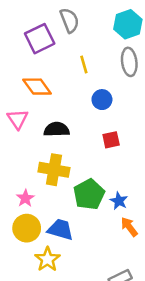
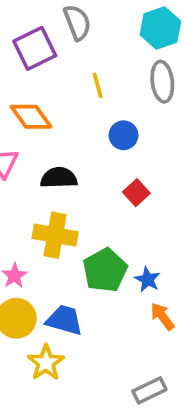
red square: (111, 140) -> (136, 193), turned -30

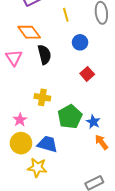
black semicircle: (59, 178) -> (44, 55), moved, turned 78
yellow cross: (55, 235) -> (42, 97), size x0.7
yellow star: (46, 363) -> (37, 168), turned -30

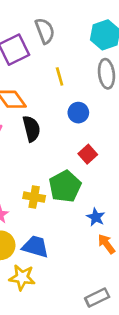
yellow cross: (42, 97) -> (34, 197), moved
green pentagon: (70, 117) -> (65, 186), moved

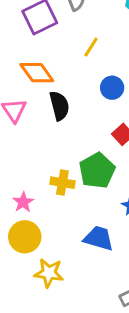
yellow line: (60, 76) -> (91, 47), turned 48
blue trapezoid: (35, 247) -> (99, 238), moved

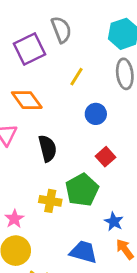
black semicircle: (59, 106) -> (47, 148), moved

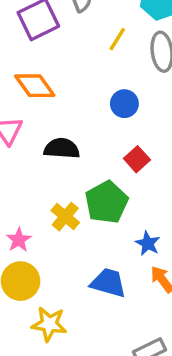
yellow line: (76, 77) -> (117, 39), moved
black semicircle: (47, 148) -> (62, 148), turned -72
yellow cross: (50, 201) -> (65, 217), turned 30

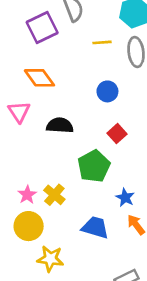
yellow line: (117, 39) -> (102, 42), turned 54
yellow cross: (65, 217) -> (54, 195), moved

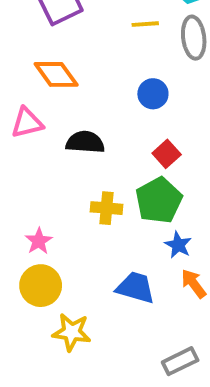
pink triangle: (19, 112) -> (27, 123), turned 50
green pentagon: (94, 166) -> (159, 200), moved
yellow cross: (54, 195) -> (106, 208), moved, turned -35

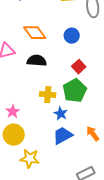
orange diamond: (56, 74) -> (35, 33), moved
blue star: (178, 245) -> (61, 114), moved
blue trapezoid: (136, 288) -> (63, 136), turned -45

